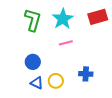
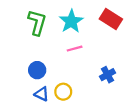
red rectangle: (98, 17) -> (111, 19), turned 48
blue cross: (86, 74) -> (108, 75), moved, turned -32

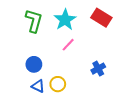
pink line: (75, 49) -> (68, 45), turned -32

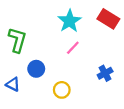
green L-shape: (34, 21) -> (17, 40), moved
blue triangle: (38, 86) -> (13, 84), moved

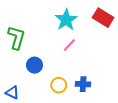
blue cross: (105, 73) -> (83, 84), moved, turned 32
blue triangle: (13, 84) -> (12, 93), moved

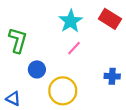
blue cross: (83, 84) -> (112, 76), moved
yellow circle: (59, 85) -> (63, 91), size x1.6

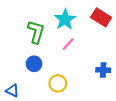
green L-shape: (18, 40) -> (36, 32), moved
yellow circle: (63, 91) -> (58, 83), size x0.7

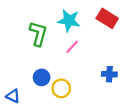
cyan star: (65, 19) -> (69, 21), turned -30
blue circle: (34, 64) -> (42, 77), moved

